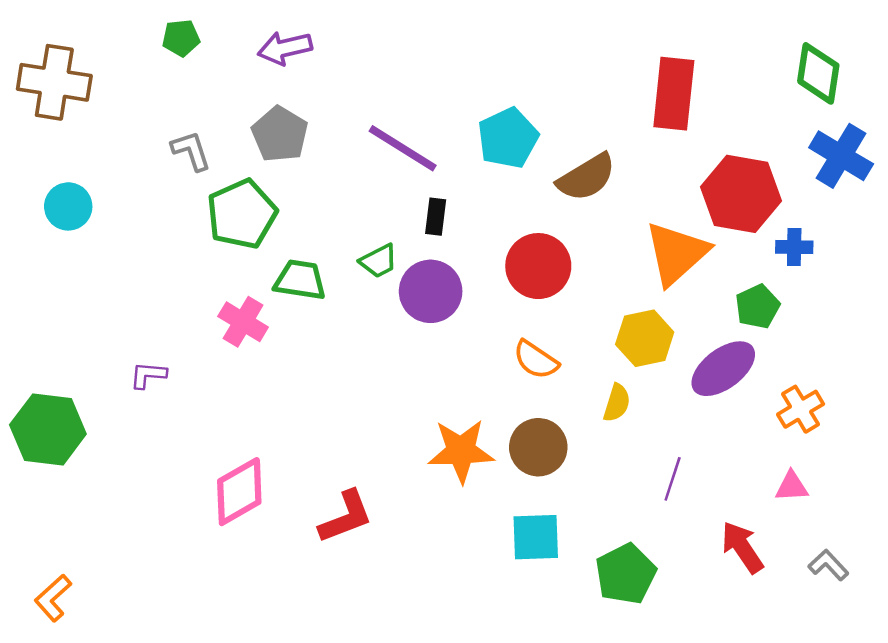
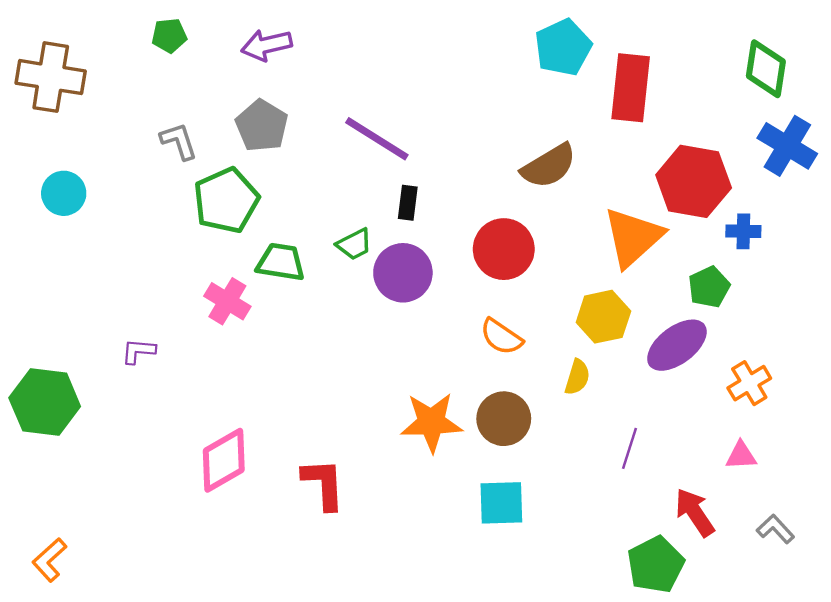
cyan pentagon: (508, 138) -> (563, 47), moved
red L-shape: (346, 517) -> (323, 484), turned -72
green pentagon: (626, 574) -> (656, 565), moved

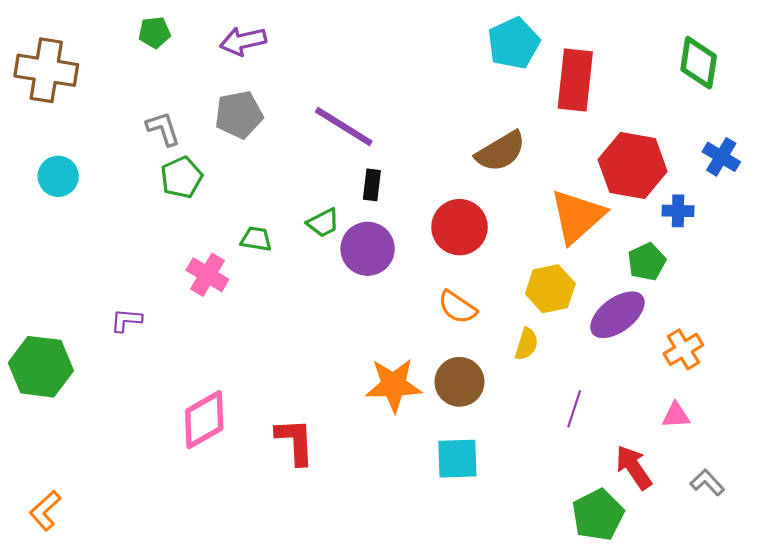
gray pentagon: (262, 126) -> (239, 115), turned 30
blue cross: (787, 146) -> (721, 157), moved, size x0.7
green pentagon: (226, 200) -> (181, 177), moved, size x0.7
green trapezoid: (281, 262) -> (256, 239), size x0.7

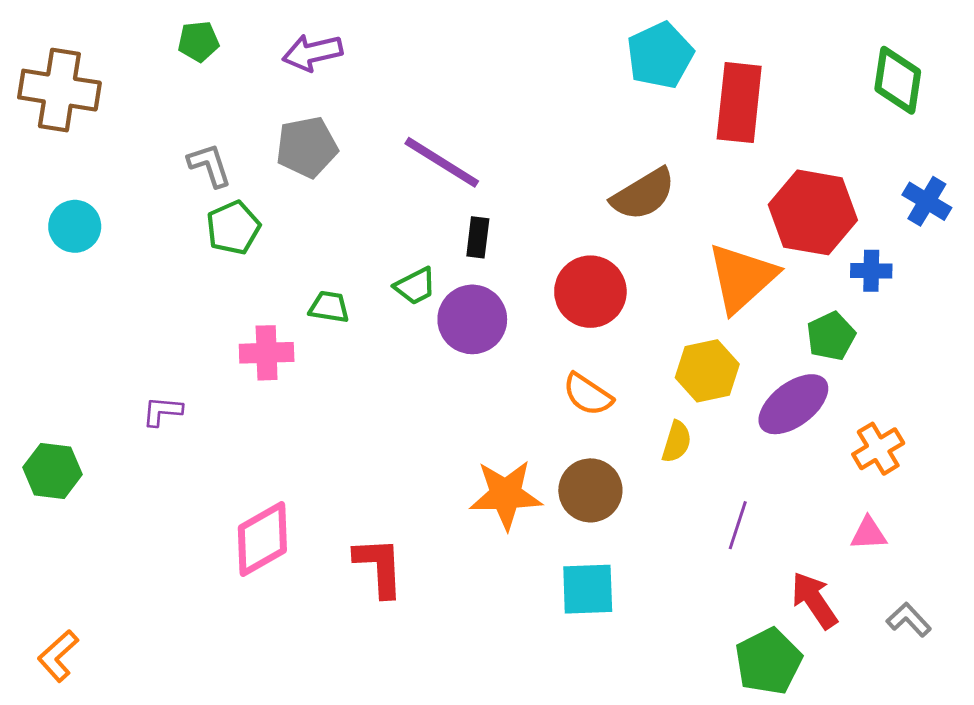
pink cross: (207, 275) -> (267, 353), turned -33
green hexagon: (41, 367) -> (52, 471), size x0.7

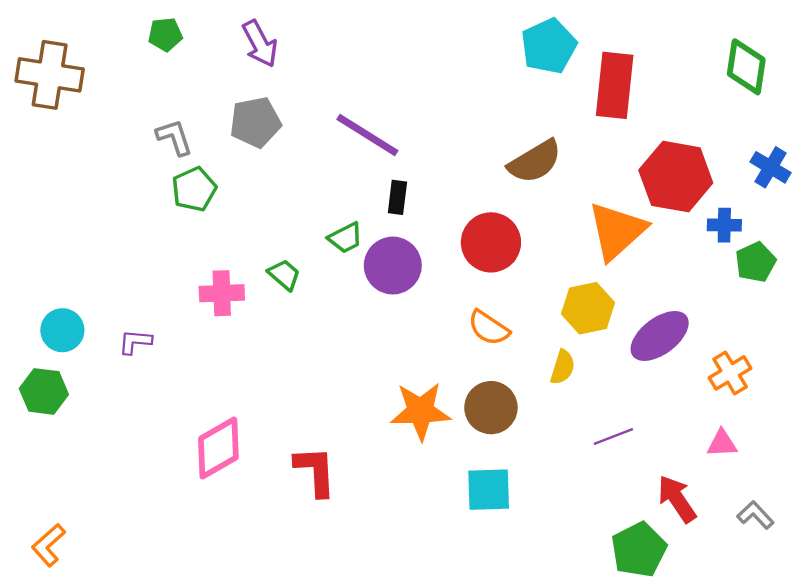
purple arrow: (312, 53) -> (260, 44), turned -105
cyan circle: (75, 226) -> (62, 330), moved
green trapezoid: (329, 307) -> (284, 275), moved, turned 32
green pentagon: (831, 336) -> (755, 262), moved
purple line: (738, 525) -> (613, 436), turned 51

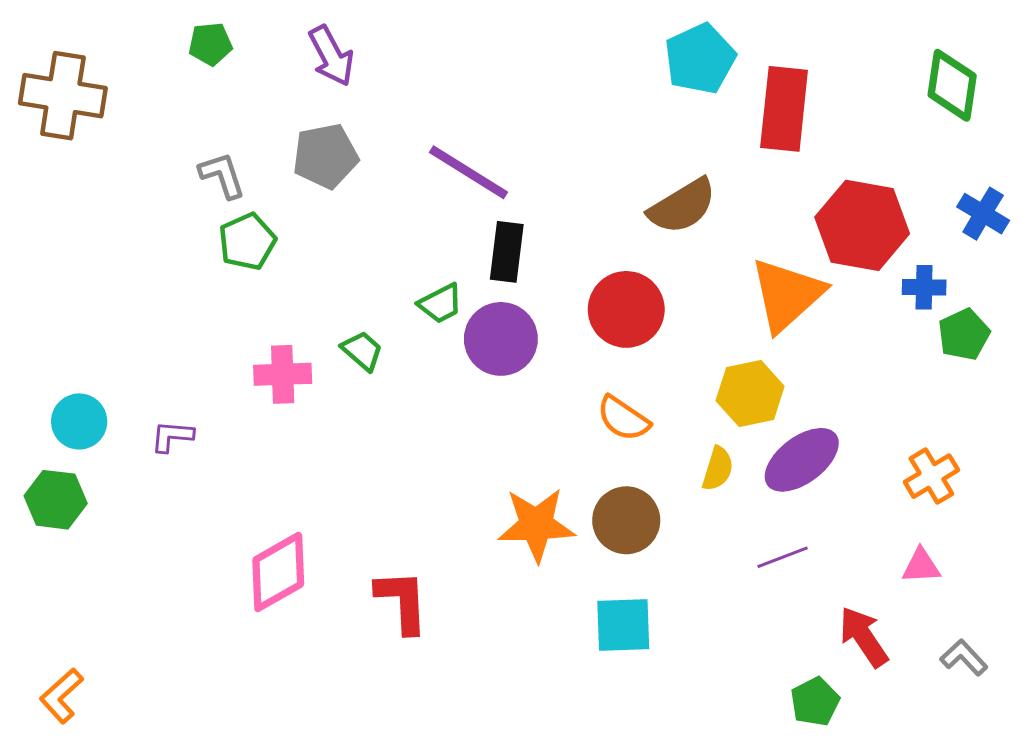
black rectangle: (397, 197) -> (507, 252), size x1.4
purple ellipse: (660, 336) -> (802, 460), moved
green pentagon: (639, 550) -> (815, 702), size x0.7

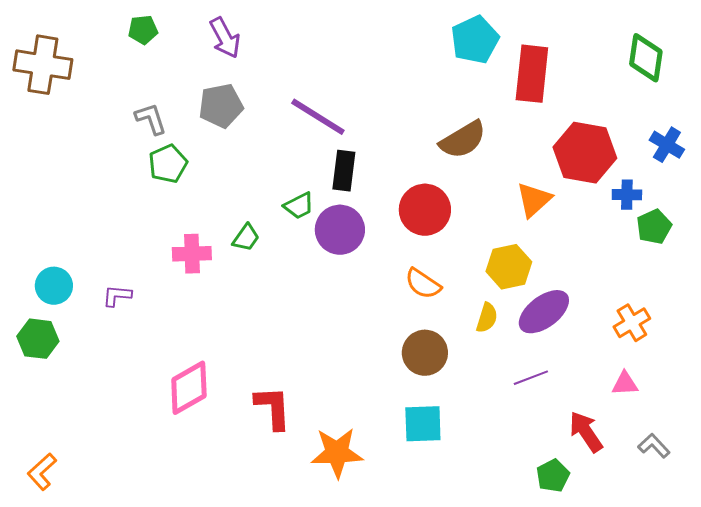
orange triangle: (787, 295) -> (534, 200), size x0.7
green trapezoid: (362, 351) -> (246, 238), turned 84
orange star: (536, 525) -> (337, 453), moved

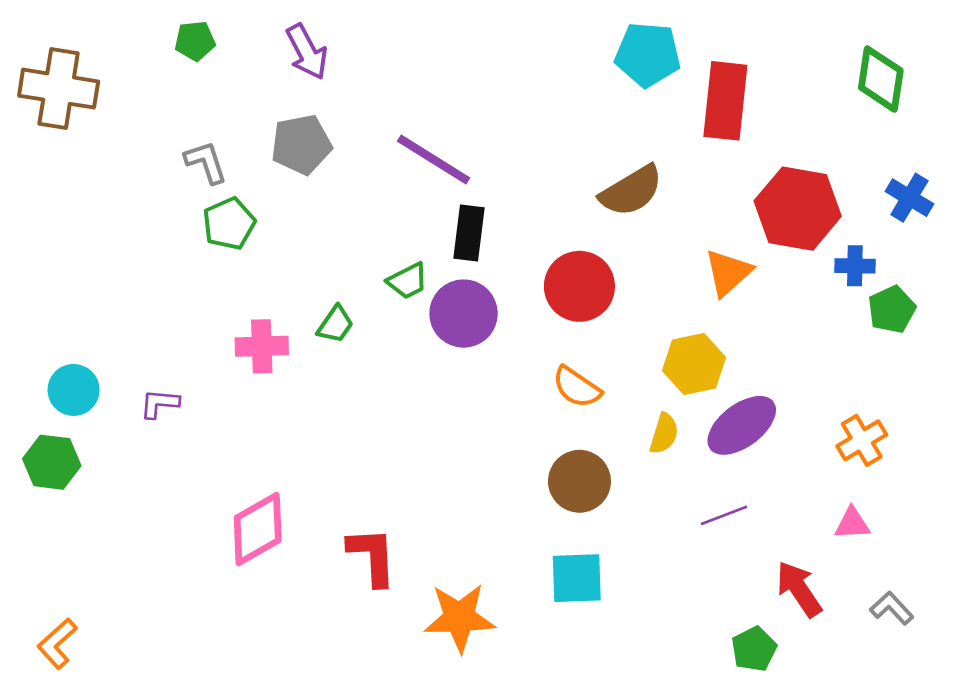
cyan pentagon: (475, 40) -> (648, 54), turned 30

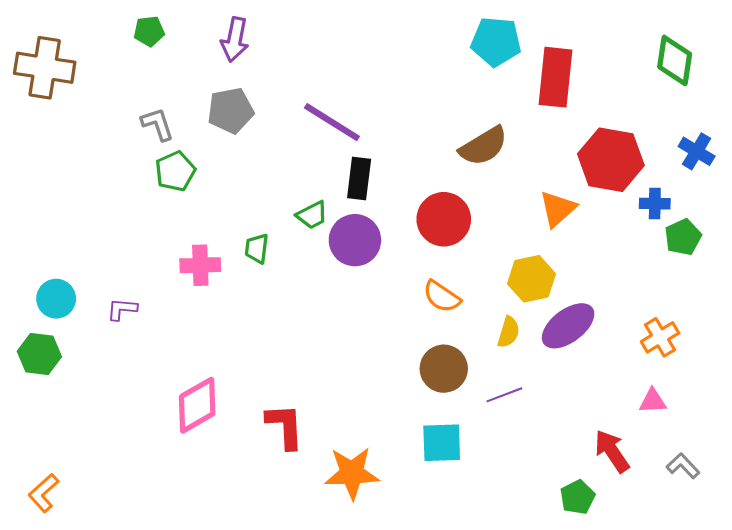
purple arrow: (307, 52) -> (235, 40), turned 39
green trapezoid: (335, 324) -> (257, 249), turned 152
purple line: (724, 515) -> (504, 395), moved

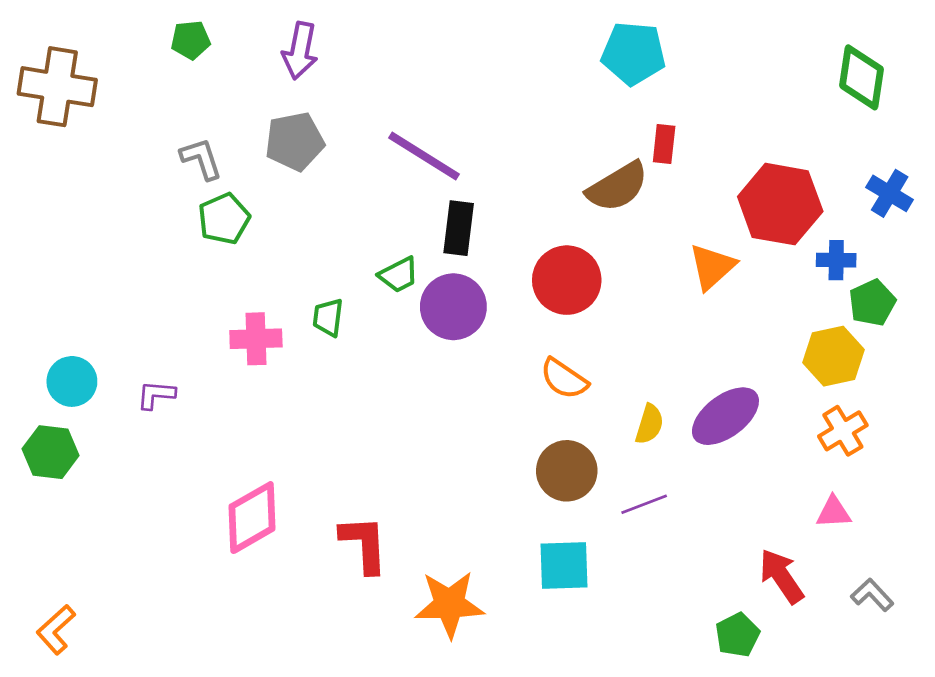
red rectangle: (556, 77) -> (664, 144), moved, size x0.5
yellow hexagon: (532, 279) -> (834, 356), moved

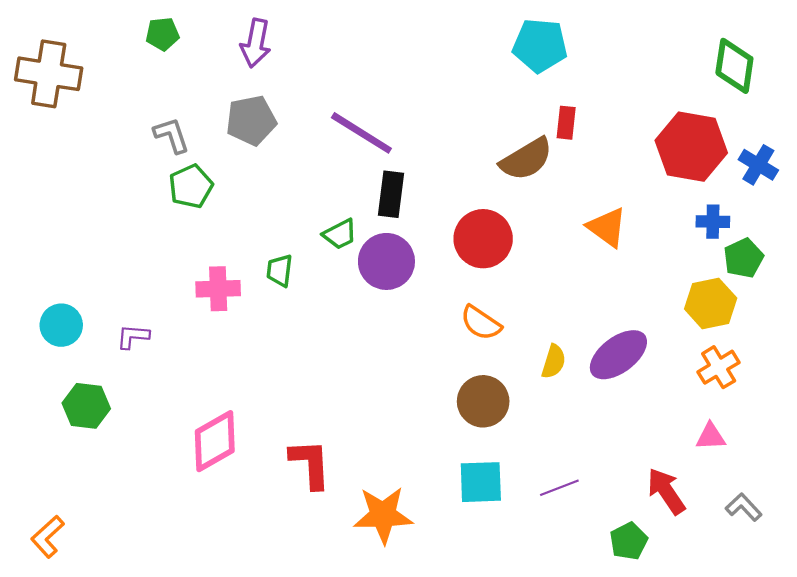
red hexagon: (780, 204) -> (691, 147), moved
orange triangle: (712, 267) -> (607, 227), turned -42
green hexagon: (51, 452) -> (86, 406), moved
purple line: (644, 504) -> (559, 488), moved

